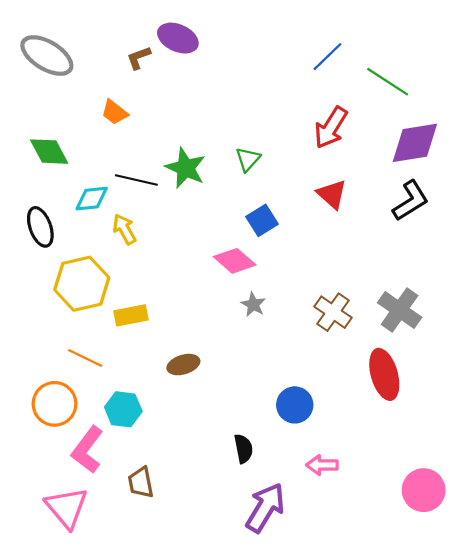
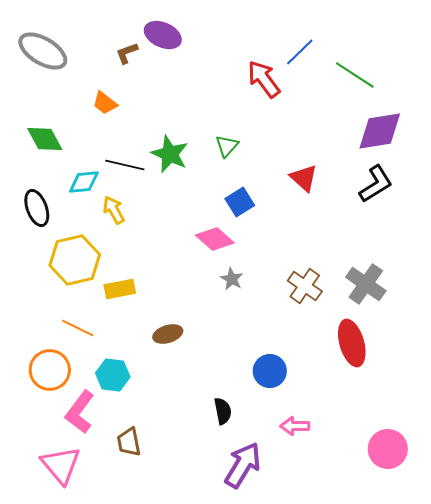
red arrow: (331, 128) -> (264, 79), moved, turned 111

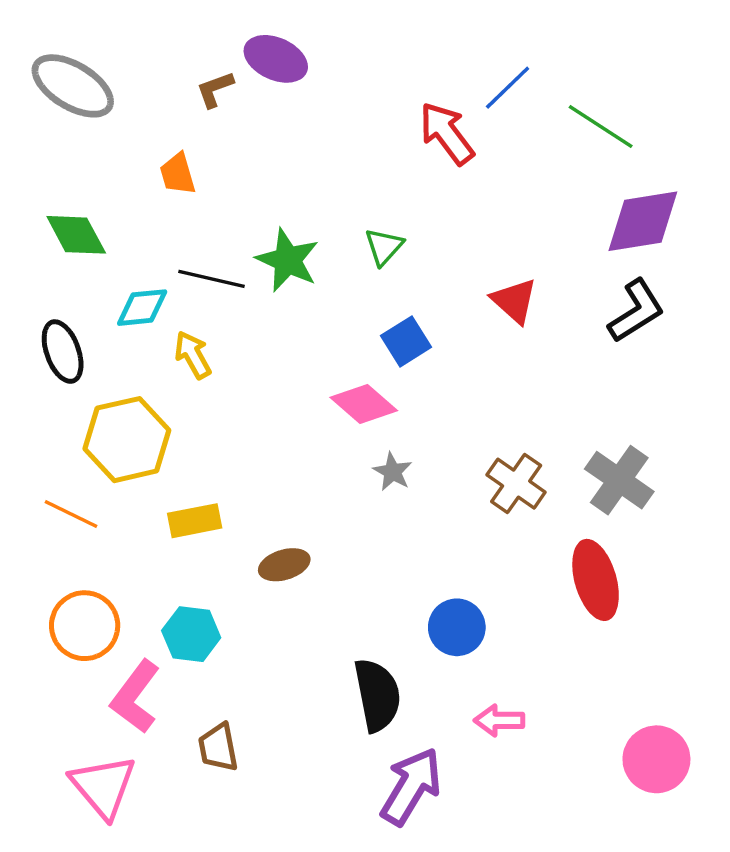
orange trapezoid: (105, 103) -> (178, 174), turned 36
yellow rectangle: (120, 289) -> (195, 521), moved
orange line: (78, 328) -> (71, 514), moved
black semicircle: (223, 411) -> (377, 695), size x1.6

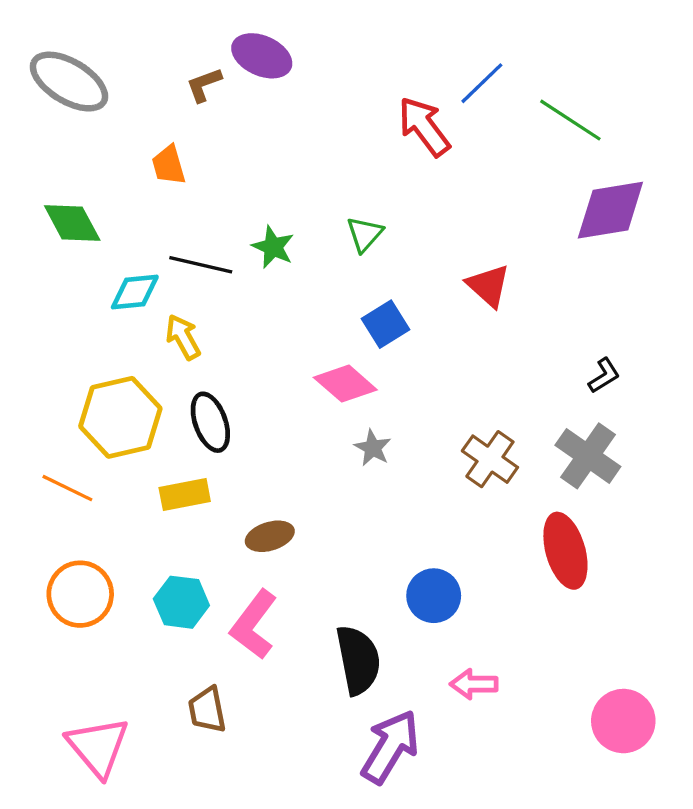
green star: (288, 260) -> (273, 247), size x0.7
black L-shape: (636, 311) -> (604, 376), moved, size x0.6
black ellipse: (63, 352) -> (210, 422), moved
pink L-shape: (135, 697) -> (254, 625), moved

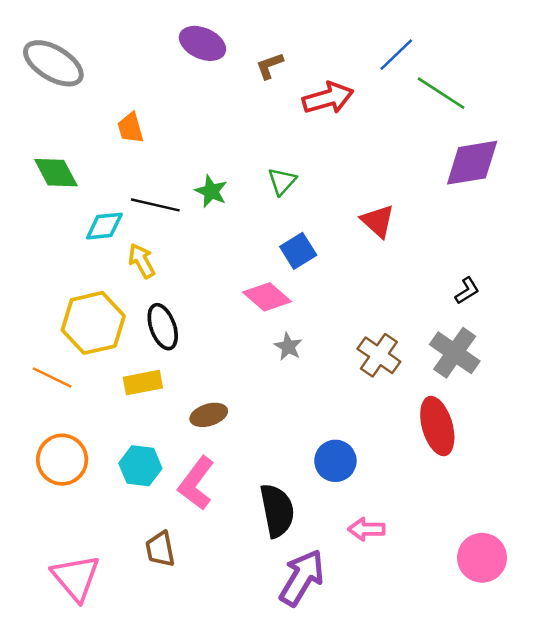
blue line: (482, 83) -> (396, 55), moved
brown L-shape: (204, 85) -> (270, 66), moved
red arrow: (424, 127) -> (328, 98), turned 111

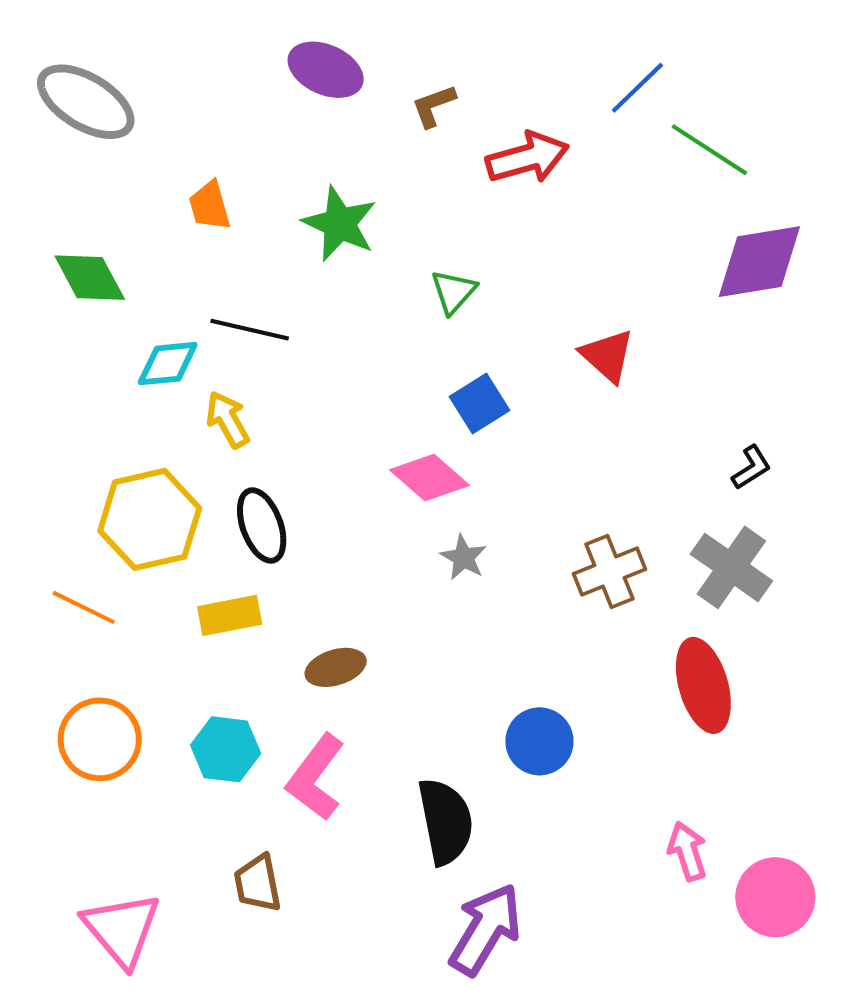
green star: (211, 191) -> (340, 224), moved, size x1.4
brown cross: (379, 355) -> (609, 571), turned 33
pink arrow: (366, 529) -> (687, 851), moved, turned 72

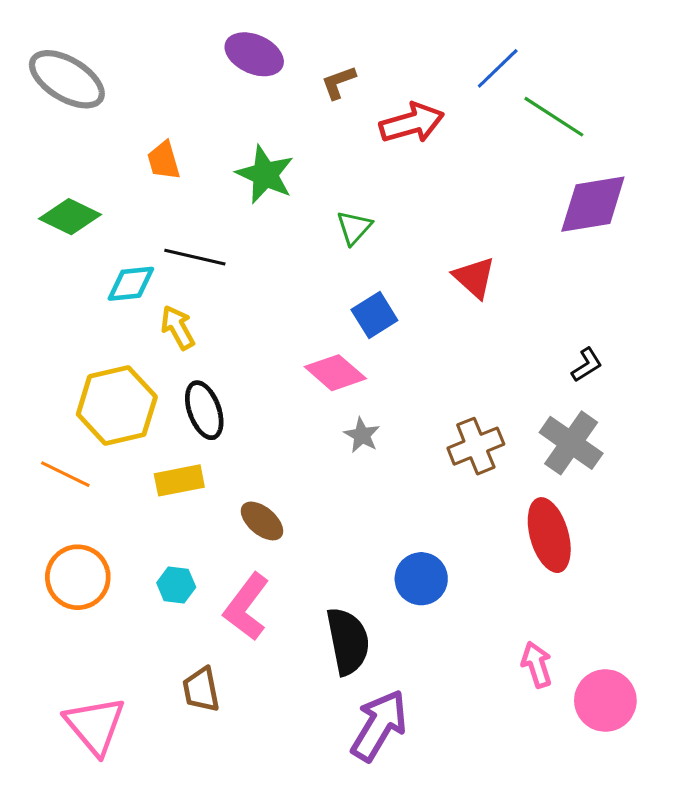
green diamond: (90, 278) -> (70, 217), turned -36
brown ellipse: (336, 667) -> (262, 521), turned 57
cyan hexagon: (226, 749) -> (176, 585), size x0.7

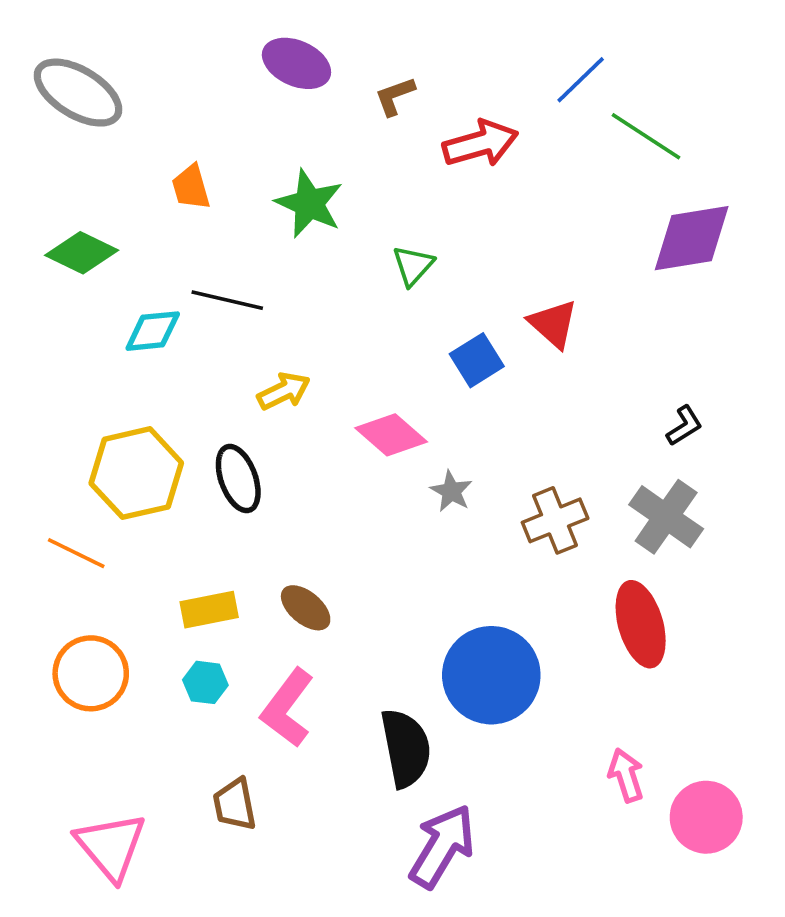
blue square: (374, 315) -> (477, 360), moved
yellow arrow: (178, 327) -> (284, 391), moved, turned 93
gray star: (362, 435) -> (451, 491), moved
yellow rectangle: (179, 480) -> (209, 610), moved
blue circle: (421, 579) -> (491, 675), size x1.6

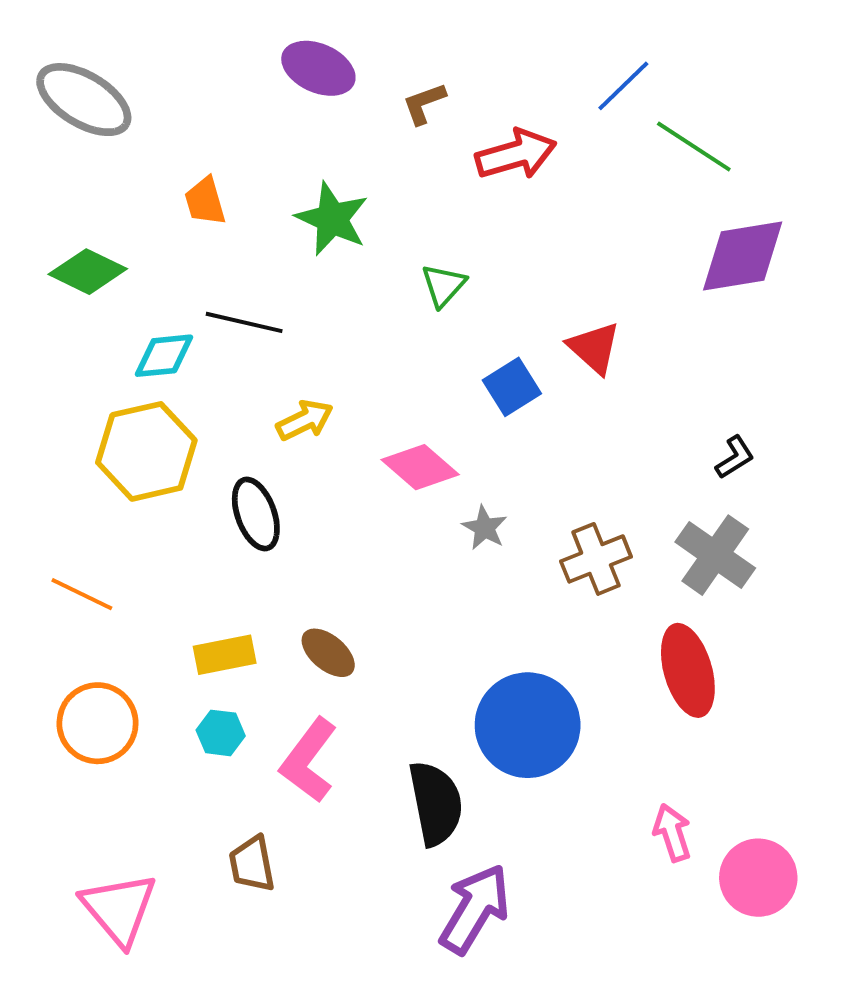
yellow hexagon: (136, 473) -> (146, 451), moved

